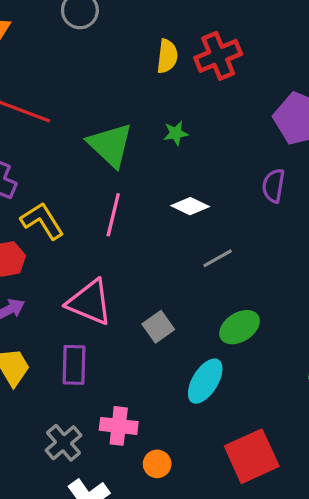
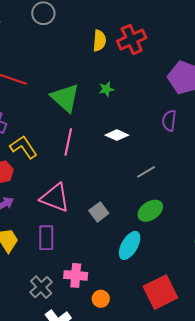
gray line: (218, 258) -> (146, 172), moved

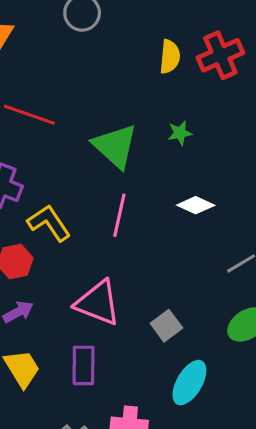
cyan ellipse: (130, 245) -> (189, 383), moved

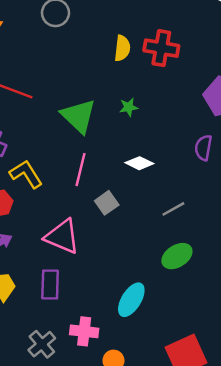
red cross: (220, 55) -> (161, 48), turned 32
gray square: (166, 326) -> (107, 203), moved

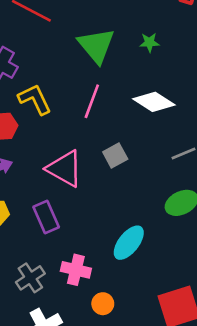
white diamond: (139, 163) -> (154, 102), size x1.4
gray square: (107, 203) -> (115, 155), moved
purple rectangle: (50, 285) -> (46, 217), turned -32

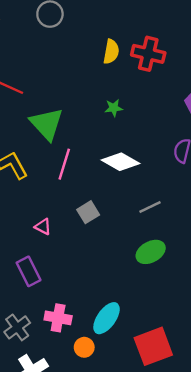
green triangle: (96, 46) -> (47, 124), moved
pink triangle: (65, 169) -> (43, 227), size x0.5
cyan ellipse: (129, 243) -> (107, 318), moved

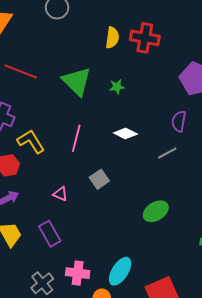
green triangle: (47, 124) -> (77, 81), moved
white diamond: (121, 162) -> (125, 134), size x0.7
gray line: (150, 207) -> (167, 153), moved

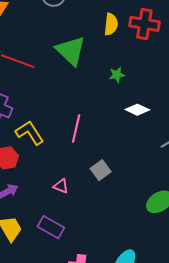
green triangle: (77, 81) -> (71, 51), moved
white diamond: (125, 134) -> (137, 110), moved
purple rectangle: (50, 234) -> (51, 227), turned -30

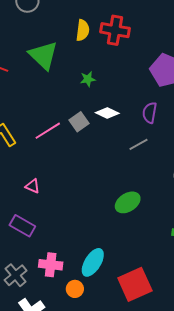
pink line: (76, 128) -> (48, 131), turned 44
gray square: (101, 170) -> (79, 122), moved

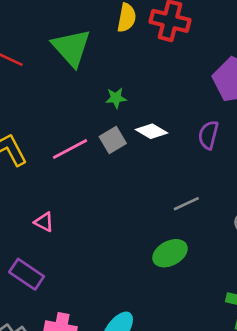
green star: (88, 79) -> (116, 98), moved
gray line: (139, 144) -> (186, 204), moved

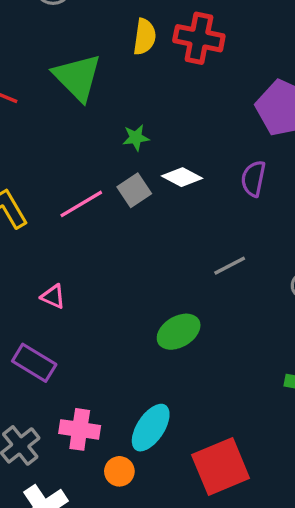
green ellipse: (170, 253) -> (179, 332), moved

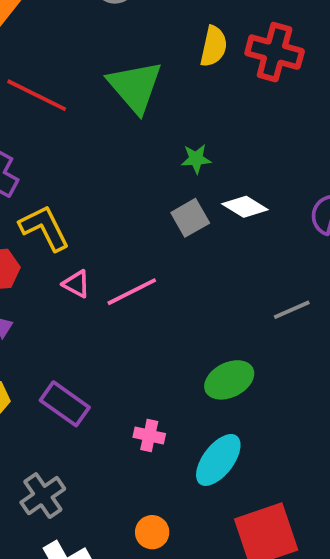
pink line: (81, 204) -> (132, 292), moved
pink triangle: (53, 297) -> (76, 284), moved
cyan ellipse: (151, 428) -> (218, 460), moved
pink cross: (80, 429) -> (149, 435), moved, size x0.7

